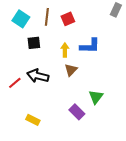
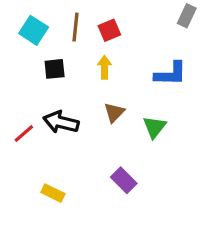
blue L-shape: (90, 46) -> (171, 74), moved
yellow arrow: (65, 50) -> (104, 67), moved
green triangle: (96, 97) -> (154, 127), moved

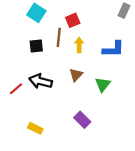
brown line: (75, 27) -> (59, 37), moved
cyan square: (34, 30) -> (36, 13), moved
yellow arrow: (104, 67) -> (79, 45), moved

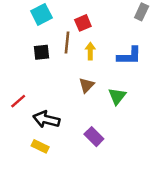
cyan square: (36, 13) -> (41, 14), turned 30
black arrow: (41, 81) -> (46, 119), moved

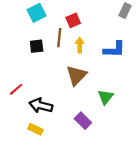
brown triangle: (87, 85) -> (76, 75), size x1.5
green triangle: (117, 96) -> (106, 97), moved

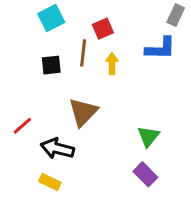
blue L-shape: (114, 49) -> (161, 48), moved
brown triangle: (76, 75) -> (83, 112), moved
purple rectangle: (83, 121) -> (145, 174), moved

